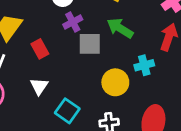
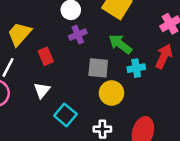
gray square: (90, 44) -> (98, 68), moved
cyan cross: (144, 65) -> (136, 68), moved

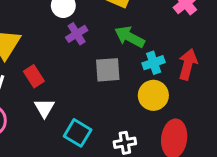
red rectangle: (46, 56) -> (34, 76), moved
red arrow: (164, 56) -> (188, 64), moved
yellow circle: (112, 93) -> (153, 95), moved

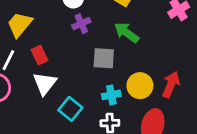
cyan cross: (154, 63) -> (111, 95), moved
red arrow: (188, 64) -> (171, 85), moved
white triangle: (44, 108) -> (45, 83), size x1.4

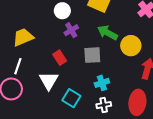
yellow trapezoid: (20, 25) -> (23, 37), turned 35
red rectangle: (40, 55) -> (60, 58), moved
yellow circle: (140, 86) -> (131, 46), moved

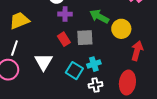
purple cross: (71, 30) -> (65, 14), turned 32
red rectangle: (60, 58) -> (64, 39), moved
cyan square: (71, 98) -> (74, 71), moved

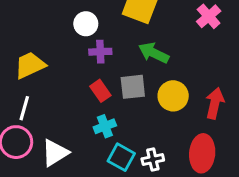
yellow circle: (121, 29) -> (173, 96), moved
white triangle: (44, 62) -> (55, 153), moved, turned 30
cyan cross: (94, 64) -> (105, 126), moved
cyan square: (74, 71) -> (121, 157), moved

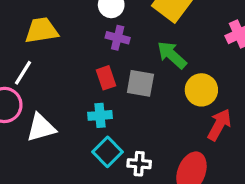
yellow circle: (173, 96) -> (201, 90), moved

